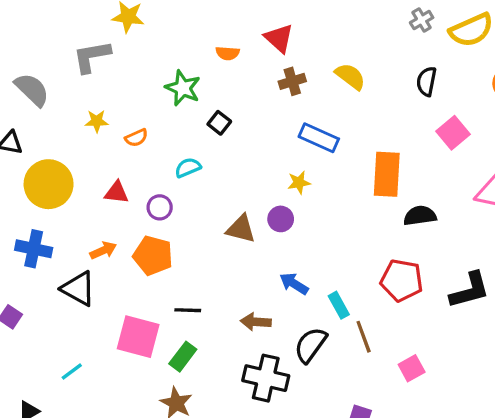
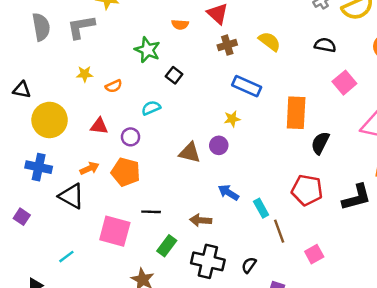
black semicircle: (427, 81) -> (325, 45), turned 90
gray semicircle: (32, 90) -> (41, 27), moved, turned 36
black semicircle: (420, 216) -> (320, 143), turned -55
black semicircle: (310, 345) -> (249, 265), moved, size x0.6
green rectangle: (183, 357) -> (167, 246), moved

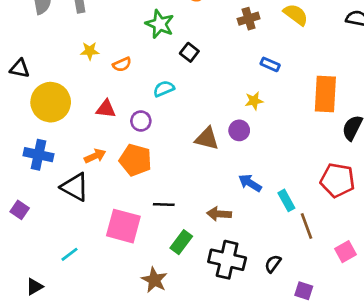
blue rectangle: (247, 86) -> (270, 64), size x0.6

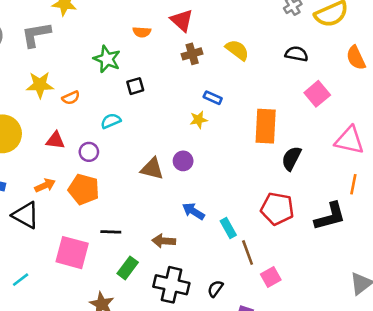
yellow star: (90, 51) -> (40, 85), size x1.5
black square: (189, 52) -> (135, 86), turned 36
yellow star: (254, 101) -> (199, 120), moved
pink square: (346, 252) -> (271, 277), moved

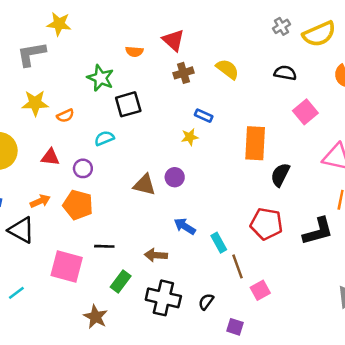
black square: (135, 86) -> (128, 104), size x1.5

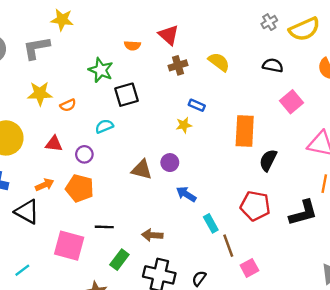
blue arrow: (185, 226) -> (186, 194), moved

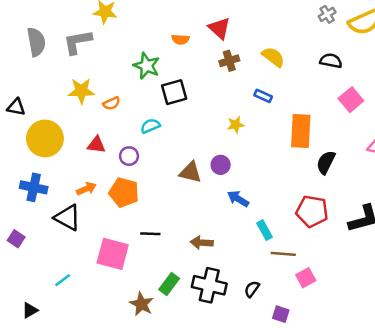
blue rectangle: (197, 105) -> (263, 96), moved
brown line: (228, 246) -> (283, 254), turned -65
green rectangle: (119, 260) -> (169, 284), moved

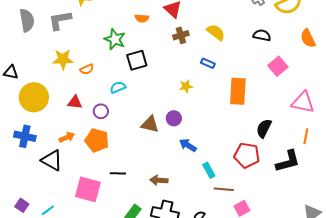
black semicircle: (326, 162) -> (264, 128), moved
purple square: (16, 239) -> (22, 205), moved

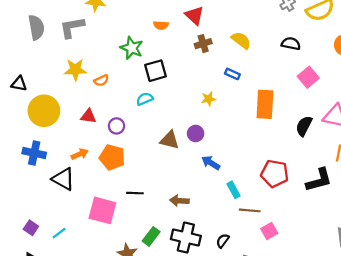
cyan semicircle: (118, 87) -> (145, 99), moved
black semicircle: (264, 128) -> (304, 126), moved

